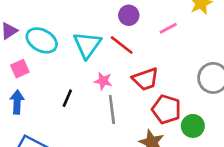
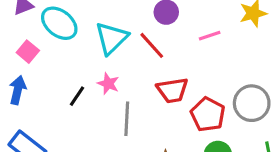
pink square: (20, 69) -> (28, 52), turned -36
pink star: (103, 81) -> (108, 84), moved
red pentagon: (166, 109) -> (208, 114), moved

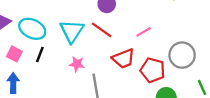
pink line: (210, 36) -> (144, 32), moved
black line: (77, 96) -> (40, 54), moved

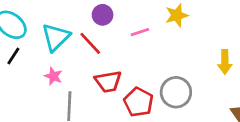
pink line: (144, 32) -> (140, 32), moved

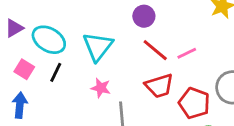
pink line: (140, 32) -> (187, 53), moved
red line: (90, 43) -> (155, 50), moved

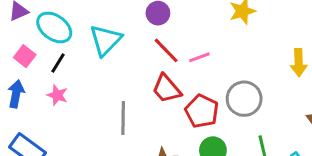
red trapezoid: (159, 86) -> (167, 89), turned 60
pink star: (101, 88) -> (57, 95), moved

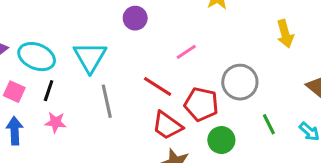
red line: (166, 50) -> (158, 86), moved
red trapezoid: (167, 89) -> (167, 126), moved
gray line: (123, 118) -> (107, 101), moved

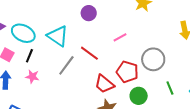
cyan triangle: (90, 57) -> (58, 36), turned -30
red line: (158, 86) -> (89, 53), moved
gray line: (107, 101) -> (66, 65), turned 45

